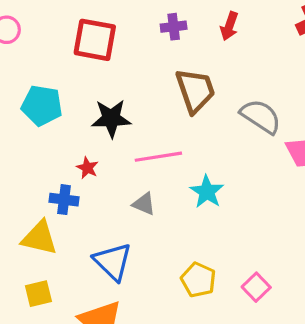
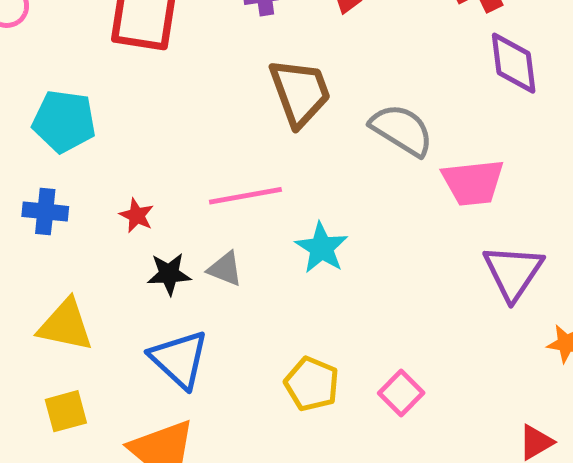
black star: (111, 118) -> (169, 274), moved, size x0.7
blue cross: (64, 200) -> (45, 211), moved

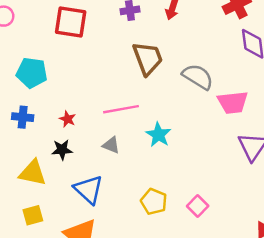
black star: (169, 274) -> (62, 150), moved

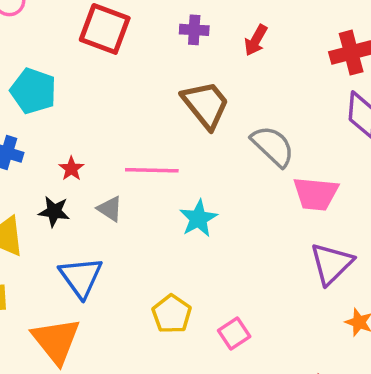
brown trapezoid: (148, 58) -> (206, 105), turned -30
gray triangle: (111, 145) -> (110, 209), moved

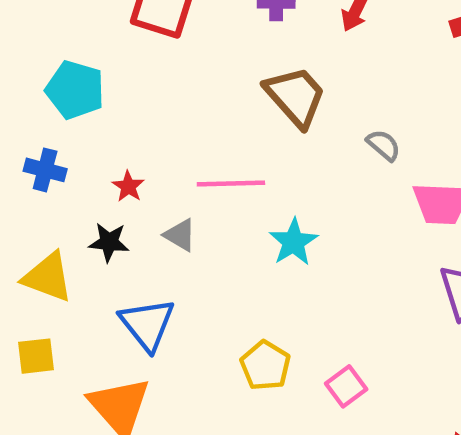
gray semicircle: (273, 146) -> (384, 145), size x0.6

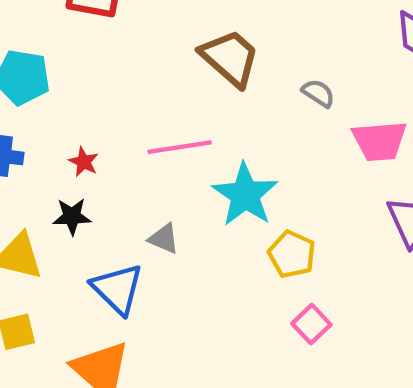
gray triangle: (180, 235) -> (164, 239), moved
cyan star: (293, 242) -> (245, 195), size x1.4
yellow pentagon: (265, 366) -> (292, 254), moved

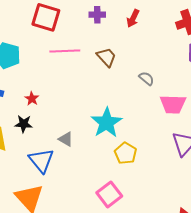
brown trapezoid: (230, 58) -> (107, 57), size x0.7
pink line: (180, 147) -> (65, 51), moved
pink square: (311, 324) -> (109, 194), moved, size x1.4

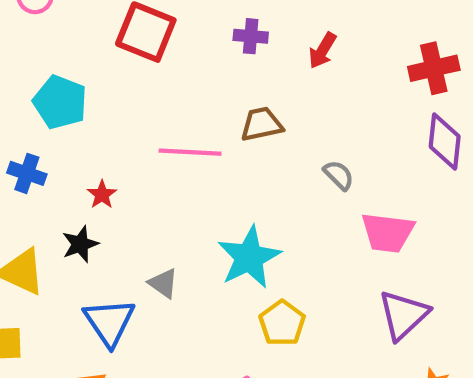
pink line: (65, 51) -> (190, 152), moved
brown trapezoid: (107, 57) -> (262, 124), turned -65
black star: (24, 124) -> (80, 244), turned -30

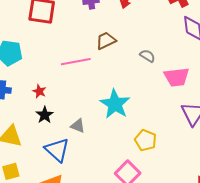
black star: (80, 244) -> (45, 115), moved
yellow pentagon: (282, 323) -> (146, 140), moved

